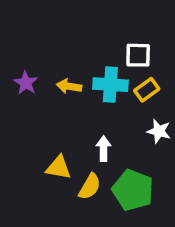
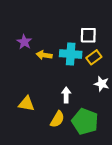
purple star: (26, 83) -> (24, 42), moved
yellow triangle: (59, 168) -> (26, 104), moved

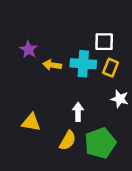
yellow rectangle: (94, 57) -> (111, 68), turned -32
green pentagon: (85, 121) -> (100, 143), turned 30

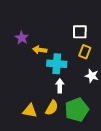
cyan cross: (83, 64) -> (57, 64), moved
yellow triangle: (31, 122) -> (30, 111), moved

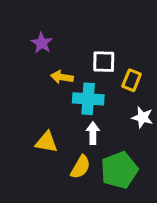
white square: (80, 32) -> (104, 62), moved
purple star: (22, 38) -> (42, 43), moved
yellow triangle: (30, 111) -> (46, 142), moved

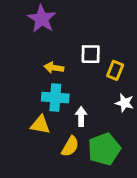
purple star: (42, 43) -> (42, 19), moved, size x1.5
cyan cross: (88, 99) -> (55, 98), moved

